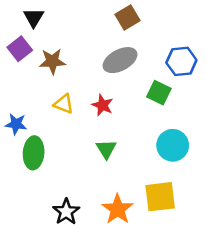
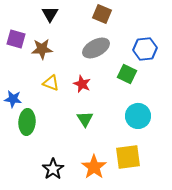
black triangle: (34, 17) -> (50, 14), moved
brown square: (128, 17) -> (102, 14), turned -36
purple square: (20, 49) -> (16, 39), turned -36

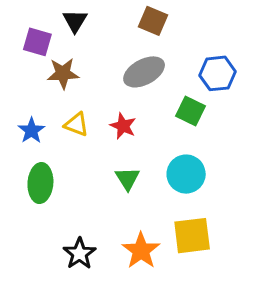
purple square: (16, 39) -> (37, 42), moved
blue star: (13, 99) -> (31, 130), moved, turned 30
cyan circle: (138, 116) -> (186, 174), moved

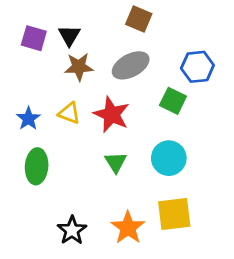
black triangle: (75, 21) -> (69, 35), moved
brown star: (63, 73) -> (79, 67), moved
red star: (123, 126) -> (112, 114), size x1.5

